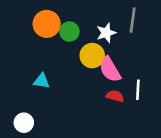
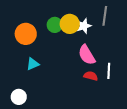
orange circle: (47, 24) -> (26, 34), moved
yellow circle: (92, 56) -> (70, 24), moved
cyan triangle: (42, 81) -> (33, 64), turned -32

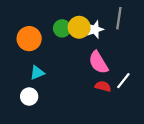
white line: (109, 71) -> (123, 81), turned 35
white circle: (19, 97) -> (29, 97), moved

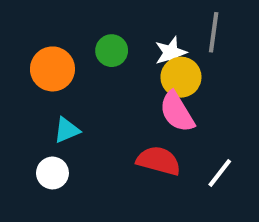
yellow circle: (79, 27) -> (181, 77), moved
white line: (123, 81) -> (220, 173), moved
red semicircle: (103, 86) -> (159, 161), moved, size x1.5

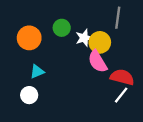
white star: (171, 53) -> (84, 38), moved
red semicircle: (159, 161) -> (122, 77), moved

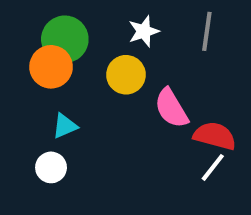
green circle: (62, 28) -> (65, 39), moved, size x1.5
white star: (84, 38) -> (144, 31), moved
yellow circle: (100, 42) -> (126, 75), moved

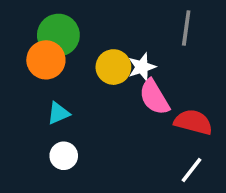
white star: (144, 31) -> (142, 67), moved
white circle: (51, 167) -> (64, 156), moved
white line: (213, 167) -> (192, 170), moved

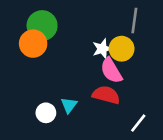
yellow circle: (113, 67) -> (122, 49), moved
cyan triangle: (58, 113) -> (69, 105), moved, turned -30
red semicircle: (193, 122) -> (106, 95), moved

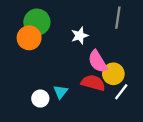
white star: (102, 49) -> (80, 36), moved
yellow circle: (122, 49) -> (113, 74), moved
white line: (138, 123) -> (121, 92), moved

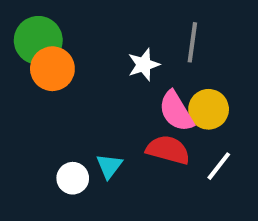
gray line: (118, 18) -> (192, 42), moved
green circle: (37, 22) -> (38, 40), moved
yellow circle: (113, 74) -> (209, 109), moved

